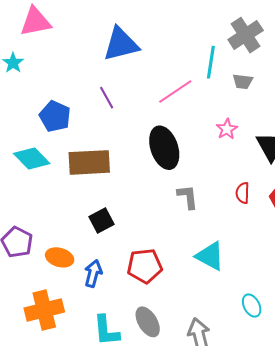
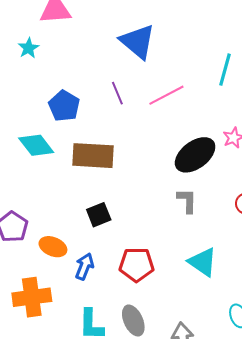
blue triangle: (121, 44) -> (138, 42), turned 48
pink line: (175, 91) -> (166, 95), moved
black ellipse: (164, 148) -> (195, 155), moved, turned 66

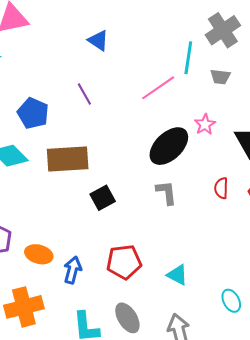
blue triangle: (138, 42) -> (98, 40), size x0.6
pink line: (166, 95) -> (158, 88), moved
black square: (99, 215) -> (103, 198), moved
cyan triangle: (203, 262) -> (177, 275), moved, size x0.7

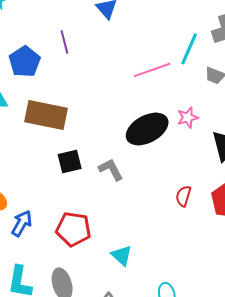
purple line: (84, 94) -> (64, 42), moved
red semicircle: (221, 188) -> (183, 196), moved
gray L-shape: (166, 193) -> (111, 170), moved, turned -36

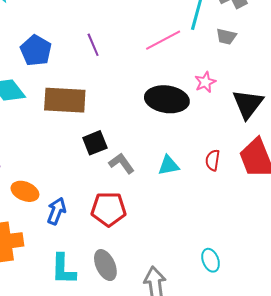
purple line: (64, 42) -> (93, 45), moved
black ellipse: (147, 129) -> (167, 99), turned 45
gray L-shape: (111, 170) -> (122, 163), moved
cyan triangle: (122, 256) -> (169, 165), moved, turned -45

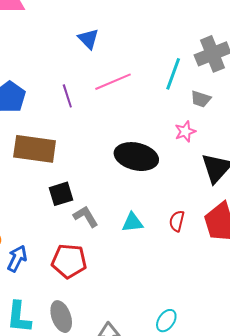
pink line: (163, 40) -> (113, 82), moved
pink star: (205, 82) -> (185, 131), moved
cyan ellipse: (211, 260) -> (166, 321), turned 50

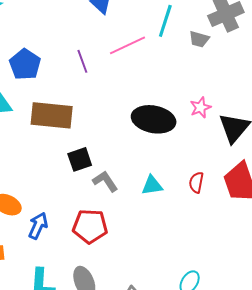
cyan line: (173, 74) -> (165, 21), moved
gray trapezoid: (201, 99) -> (199, 39), moved
pink star: (185, 131) -> (200, 107), moved

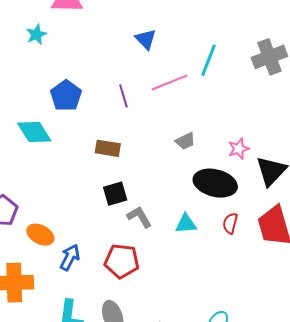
gray trapezoid: (199, 39) -> (185, 141), moved, turned -45
brown rectangle: (52, 115) -> (108, 148), moved, size x0.6
black ellipse: (154, 119) -> (215, 183), moved

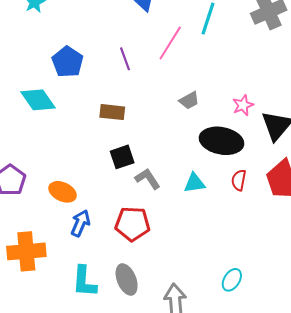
pink line: (169, 83) -> (170, 43), turned -33
orange ellipse: (40, 235) -> (63, 192), moved

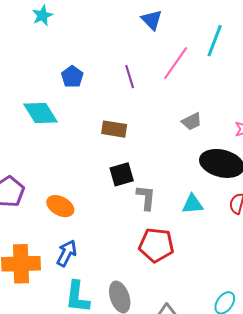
blue pentagon: (68, 62) -> (72, 77), size x0.7
gray L-shape: (148, 179) -> (146, 197), turned 36
blue arrow: (80, 223) -> (67, 253), moved
red pentagon: (132, 224) -> (156, 245), moved

